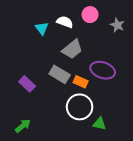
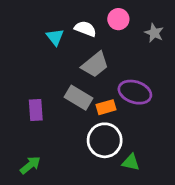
orange rectangle: (81, 82) -> (106, 107), turned -40
purple rectangle: (27, 84) -> (36, 110), turned 42

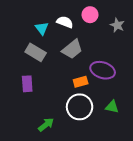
gray rectangle: (78, 98) -> (36, 52), moved
green triangle: (131, 162) -> (112, 107), moved
green arrow: (30, 165) -> (46, 125), moved

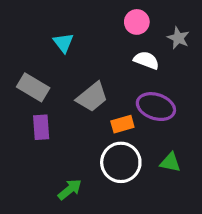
white semicircle: (65, 22) -> (146, 60), moved
gray trapezoid: (72, 49) -> (92, 97), moved
gray rectangle: (36, 52) -> (33, 87), moved

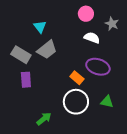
gray trapezoid: (92, 97) -> (47, 50), moved
orange rectangle: (122, 124) -> (77, 78), turned 56

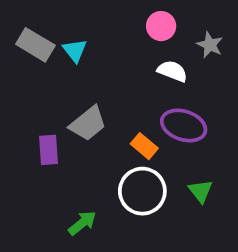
gray trapezoid: (47, 50) -> (88, 124), moved
gray rectangle: (21, 55) -> (35, 45), moved
green triangle: (107, 102) -> (200, 191), turned 40

